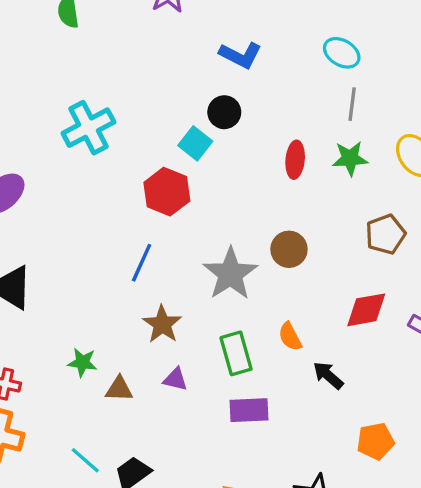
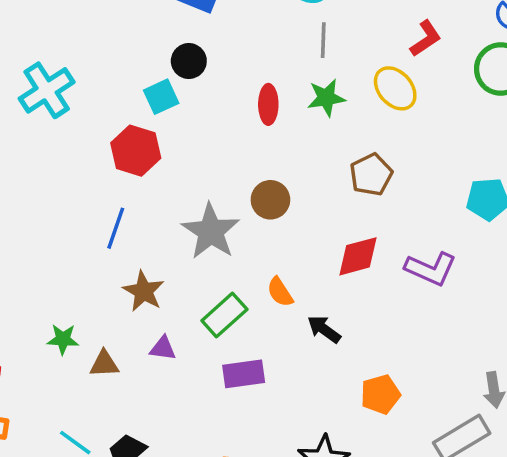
cyan square: (195, 143) -> (161, 97), turned 32
green rectangle: (236, 353) -> (224, 315), turned 69

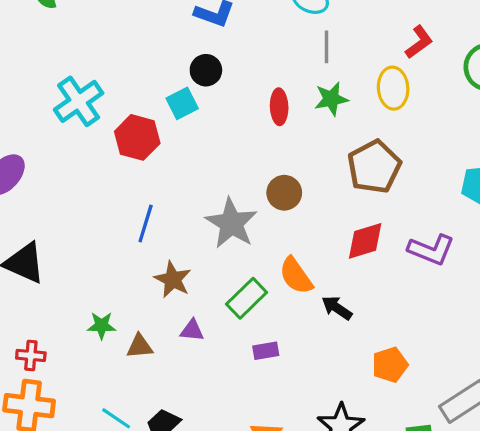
yellow ellipse: (395, 88) -> (393, 88), turned 39
red hexagon: (136, 151) -> (137, 137), moved
brown pentagon: (371, 175) -> (374, 167), size x1.4
orange semicircle: (280, 292) -> (296, 276), size x1.4
purple rectangle: (244, 374) -> (266, 351), size x0.7

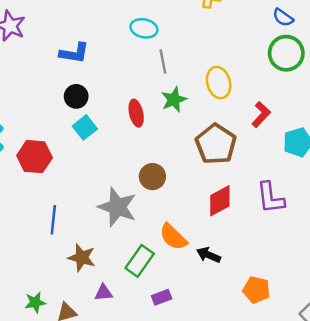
red L-shape: (419, 42) -> (261, 114), moved
cyan square: (182, 103) -> (85, 127), moved
purple L-shape: (431, 250) -> (270, 198), turned 72
orange pentagon: (390, 365) -> (256, 290), turned -30

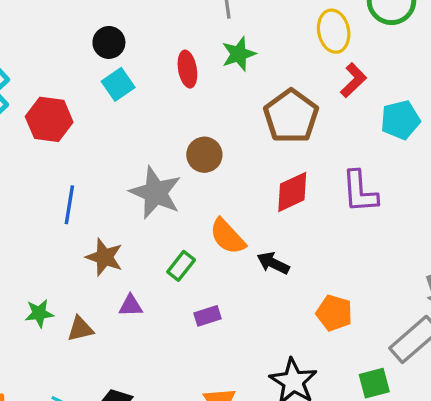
yellow ellipse: (219, 83) -> (334, 31), moved
green rectangle: (140, 261) -> (181, 266), size x0.7

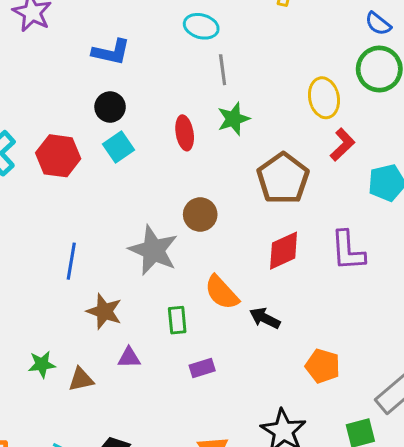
red hexagon: (49, 119) -> (58, 156), moved
green rectangle: (181, 266) -> (177, 320), turned -44

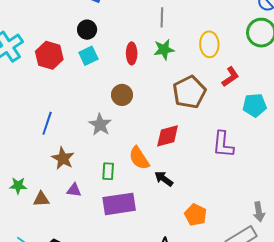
yellow ellipse: (324, 98) -> (209, 44), moved
brown circle: (200, 215) -> (122, 95), moved
gray star: (153, 250) -> (100, 125), size x0.7
red diamond: (284, 251) -> (168, 136), moved
purple rectangle: (202, 368) -> (119, 204), size x2.0

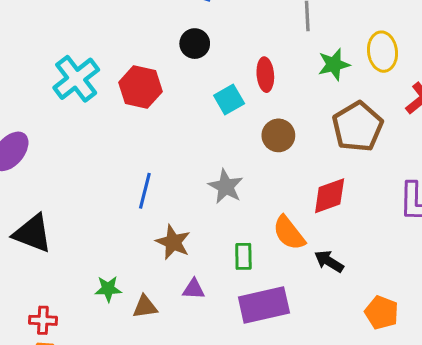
green star: (164, 49) -> (334, 64), moved
cyan square: (88, 56) -> (229, 100), moved
brown circle: (122, 95) -> (278, 135), moved

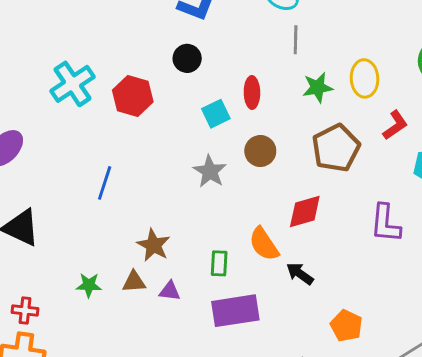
gray star: (226, 187) -> (210, 171), moved
blue line: (145, 191) -> (105, 183), moved
brown triangle: (145, 307) -> (134, 282), moved

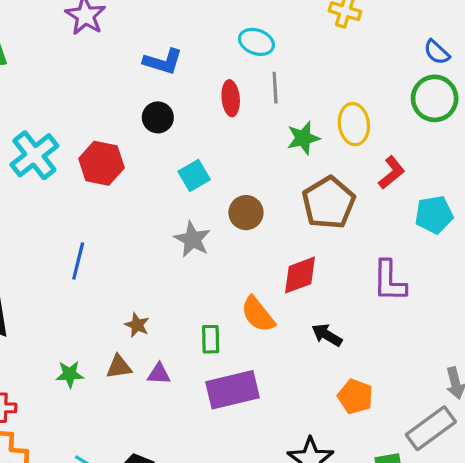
red ellipse: (252, 92) -> (231, 98), moved
brown star: (153, 245) -> (137, 325), size x0.7
black arrow: (300, 274) -> (327, 335), moved

